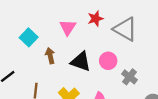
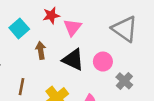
red star: (95, 19) -> (51, 15), moved
pink triangle: (68, 27) -> (72, 27), moved

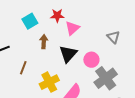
gray triangle: (125, 29) -> (113, 37), size x0.6
black triangle: (73, 60) -> (68, 54), turned 36
gray cross: (124, 81) -> (106, 78), size x1.6

